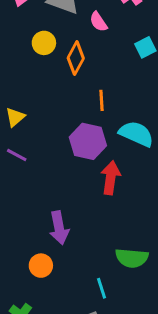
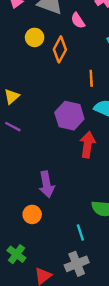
orange line: (101, 100) -> (91, 78), moved

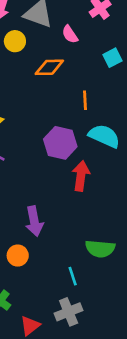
yellow circle: (35, 37) -> (15, 41), moved
orange diamond: (60, 49) -> (49, 67), turned 60

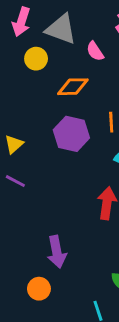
purple hexagon: (60, 143) -> (71, 134), moved

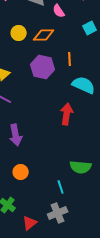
yellow circle: (36, 59) -> (19, 33), moved
purple arrow: (57, 252) -> (16, 135), moved

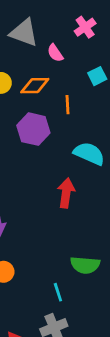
orange line: (70, 59) -> (67, 105), moved

